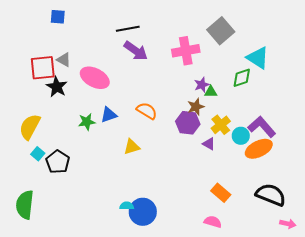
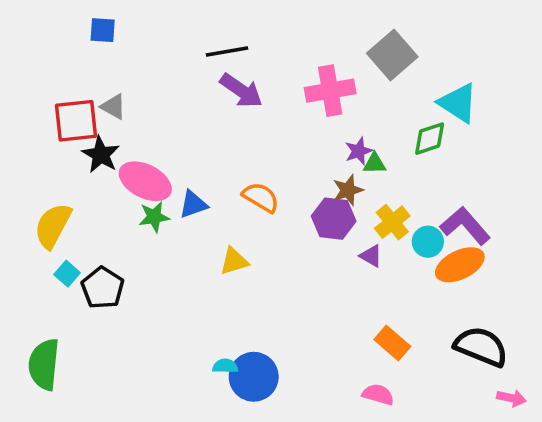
pink ellipse: (95, 78) -> (145, 181), moved

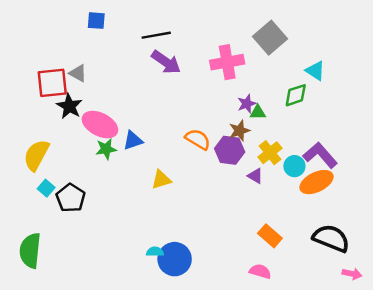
blue square: (103, 30) -> (96, 21), moved
cyan triangle: (458, 103) -> (315, 71), size x0.7
orange semicircle: (261, 197) -> (198, 139), moved

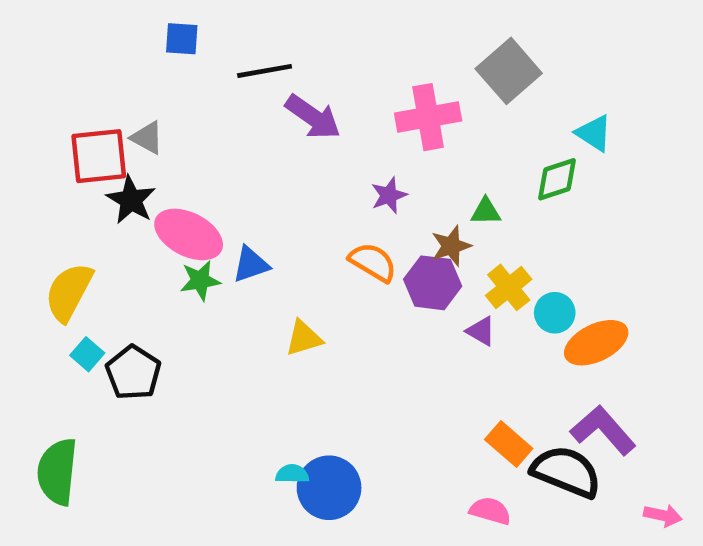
black line: (156, 35) -> (265, 71), moved
purple star: (247, 104) -> (389, 195), moved
purple L-shape: (320, 155) -> (603, 430), moved
black semicircle: (331, 238) -> (566, 472), moved

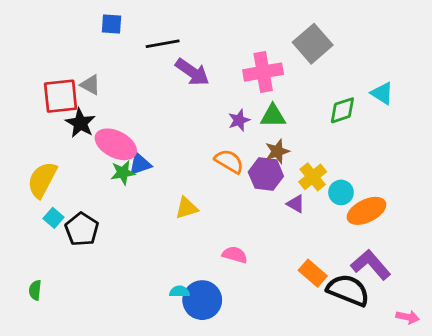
cyan triangle: (594, 133) -> (382, 93), moved
green triangle: (486, 211) -> (273, 116), moved, size x1.4
blue triangle: (251, 264) -> (140, 164), moved
green semicircle: (57, 472) -> (35, 290), size x0.5
pink semicircle: (490, 511) -> (235, 255), moved

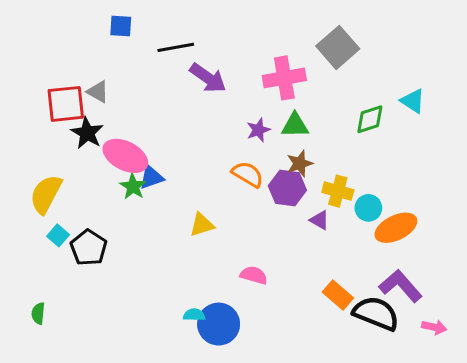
green star: (123, 173) -> (133, 186), turned -30
yellow cross: (313, 177) -> (338, 191), turned -36
pink arrow: (408, 317) -> (434, 327), moved

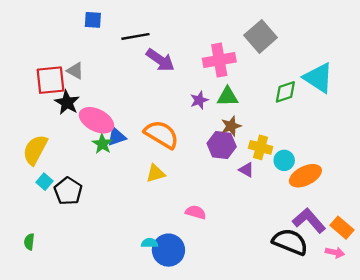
cyan triangle: (413, 101) -> (318, 78), size x1.6
orange semicircle: (248, 174) -> (161, 134), moved, size x1.4
orange rectangle: (338, 295) -> (342, 228), moved

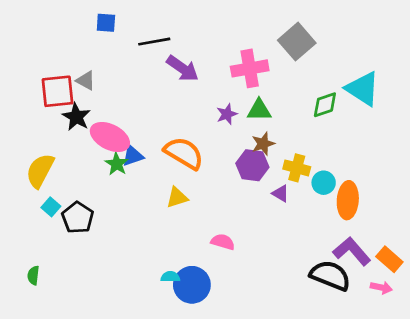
orange ellipse: (305, 176) -> (348, 200), turned -60

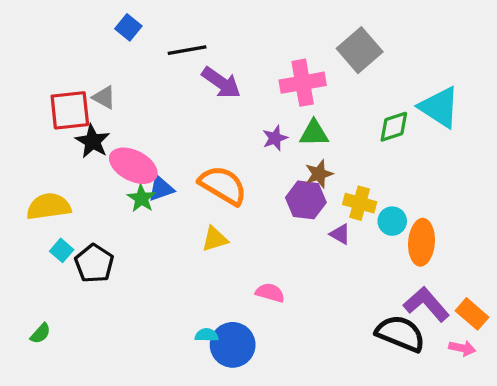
blue square: (106, 23) -> (128, 27), turned 35
yellow semicircle: (40, 171) -> (49, 206), turned 54
green semicircle: (33, 275) -> (40, 333), turned -144

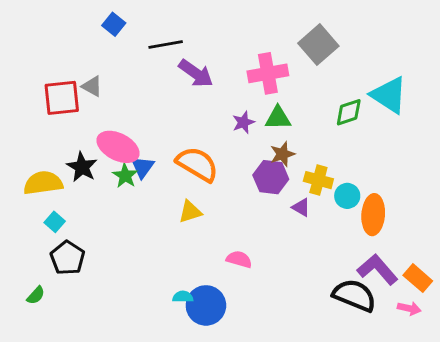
black star: (93, 141) -> (82, 167), moved
blue triangle: (161, 189) -> (143, 167), turned -35
black pentagon: (94, 263) -> (68, 258), moved

